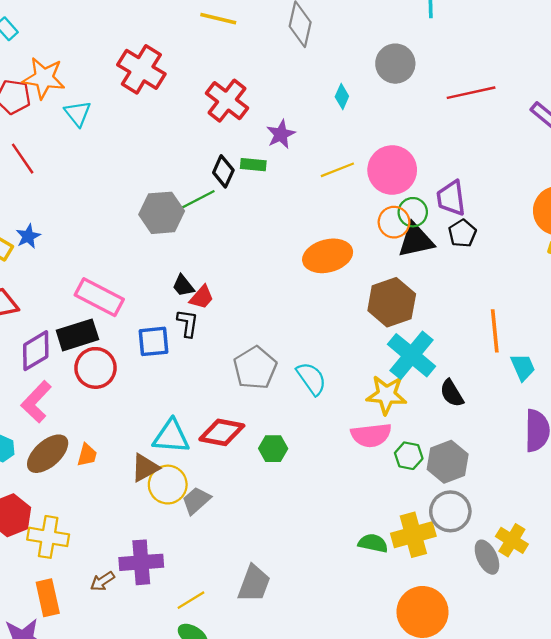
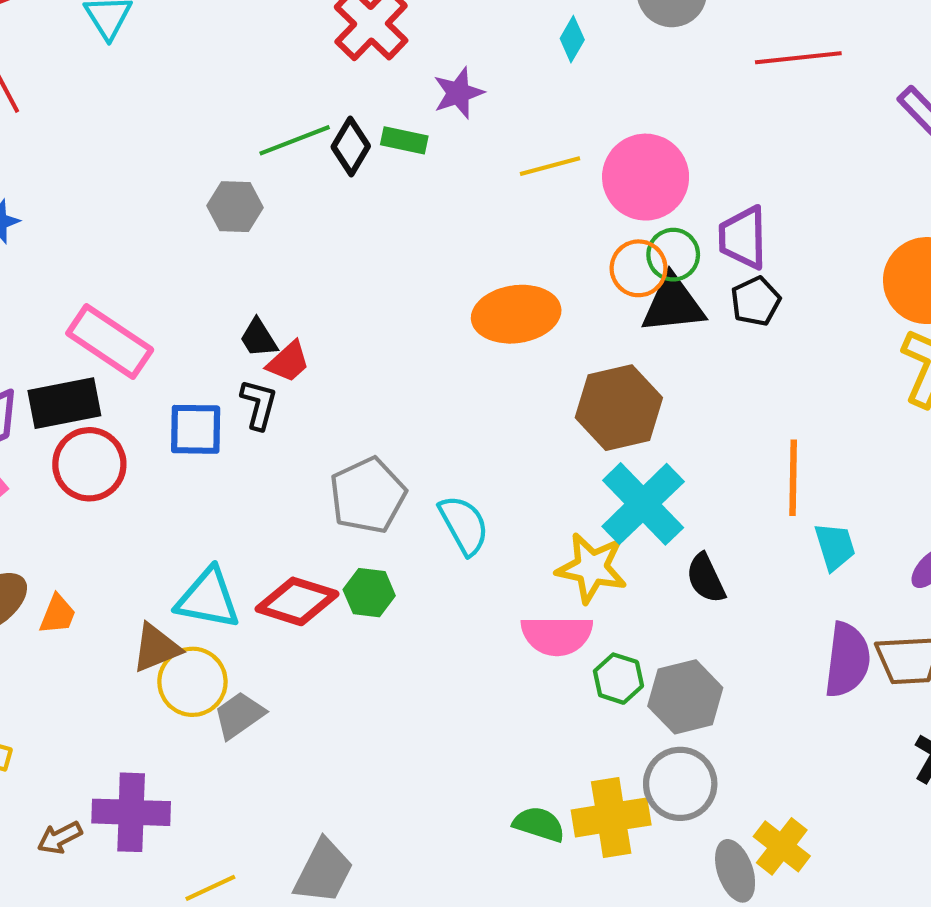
green line: (196, 201) -> (295, 140), moved
gray hexagon: (162, 213) -> (235, 207), size x0.7
green hexagon: (273, 449) -> (369, 593), moved

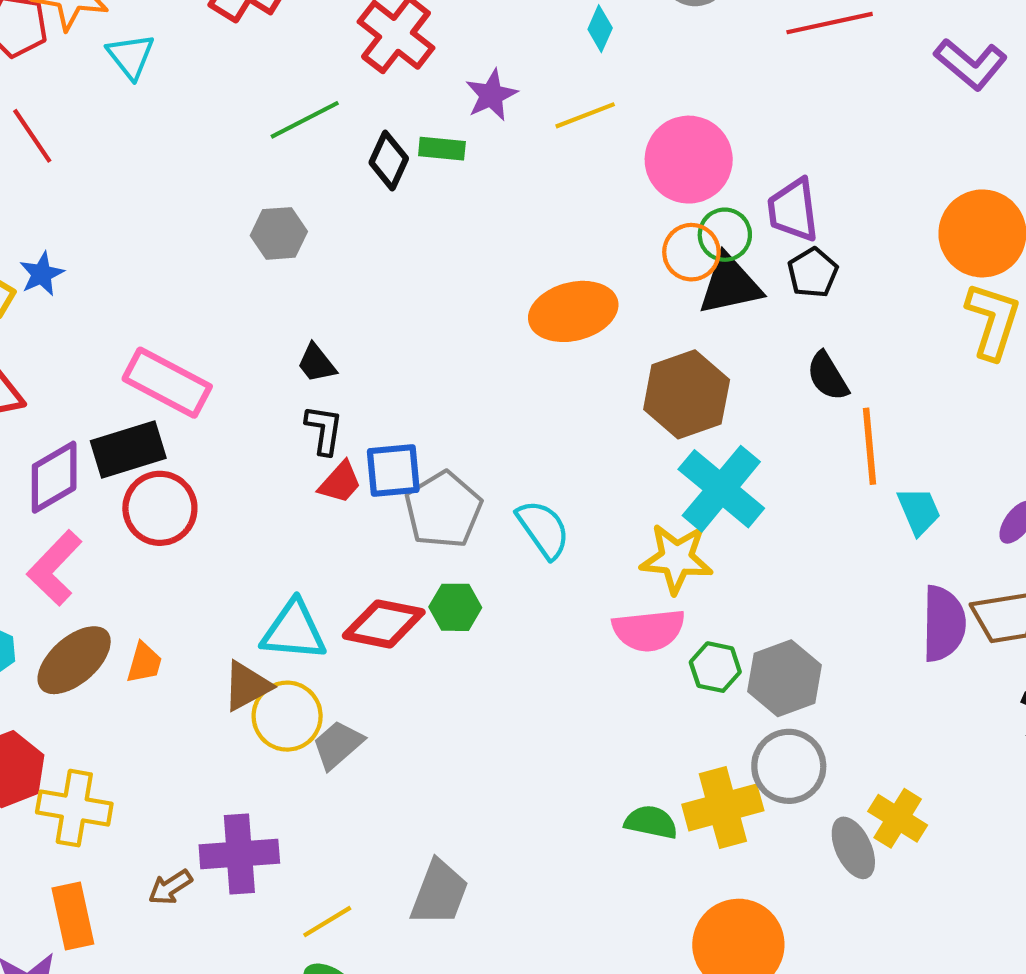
green line: (295, 140) -> (305, 120), moved
yellow line: (550, 166) -> (585, 115), moved
red trapezoid: (288, 362) -> (340, 482), moved
blue square: (196, 429) -> (393, 470), moved
black semicircle: (706, 578) -> (828, 376), moved

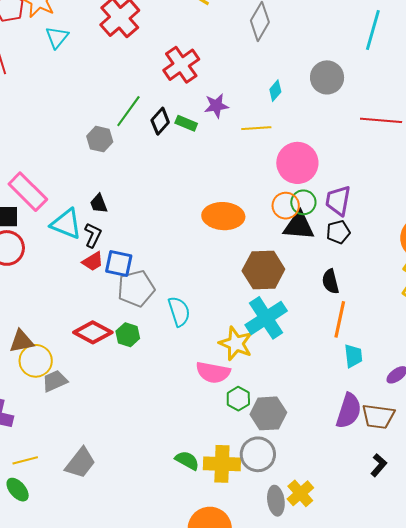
green line: (305, 120) -> (128, 111), moved, turned -44
cyan triangle: (294, 631) -> (66, 224), moved

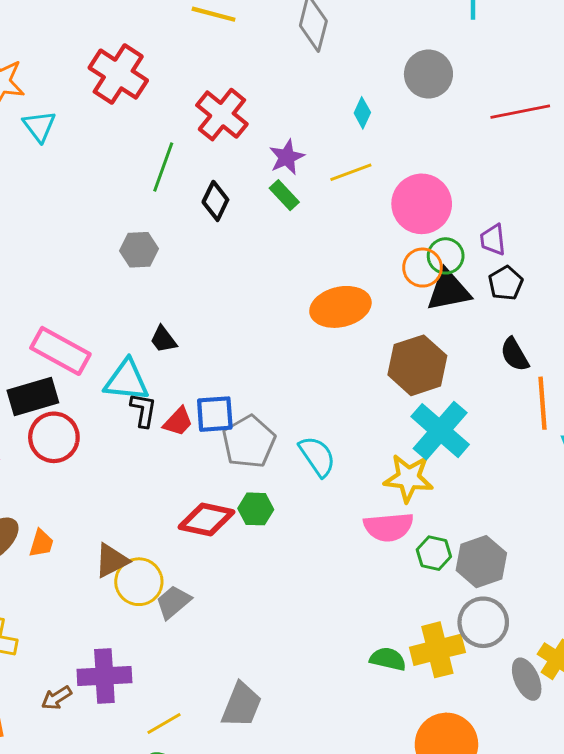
green line: (128, 111) -> (163, 167), moved
green rectangle: (186, 123) -> (284, 195), moved, turned 40
purple trapezoid: (338, 201) -> (493, 240), size x0.7
black L-shape: (93, 235) -> (143, 410), moved

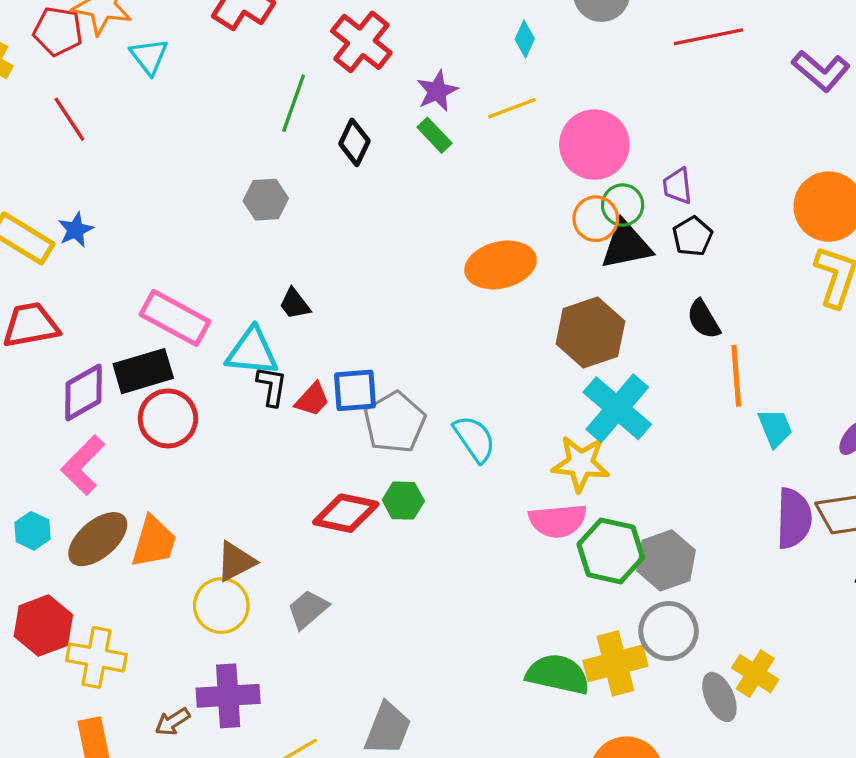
orange trapezoid: (41, 543) -> (154, 542), size x1.6
green hexagon: (434, 553) -> (611, 551), size x1.6
yellow circle: (139, 582) -> (221, 606), moved
green semicircle: (388, 659) -> (558, 674), size x1.5

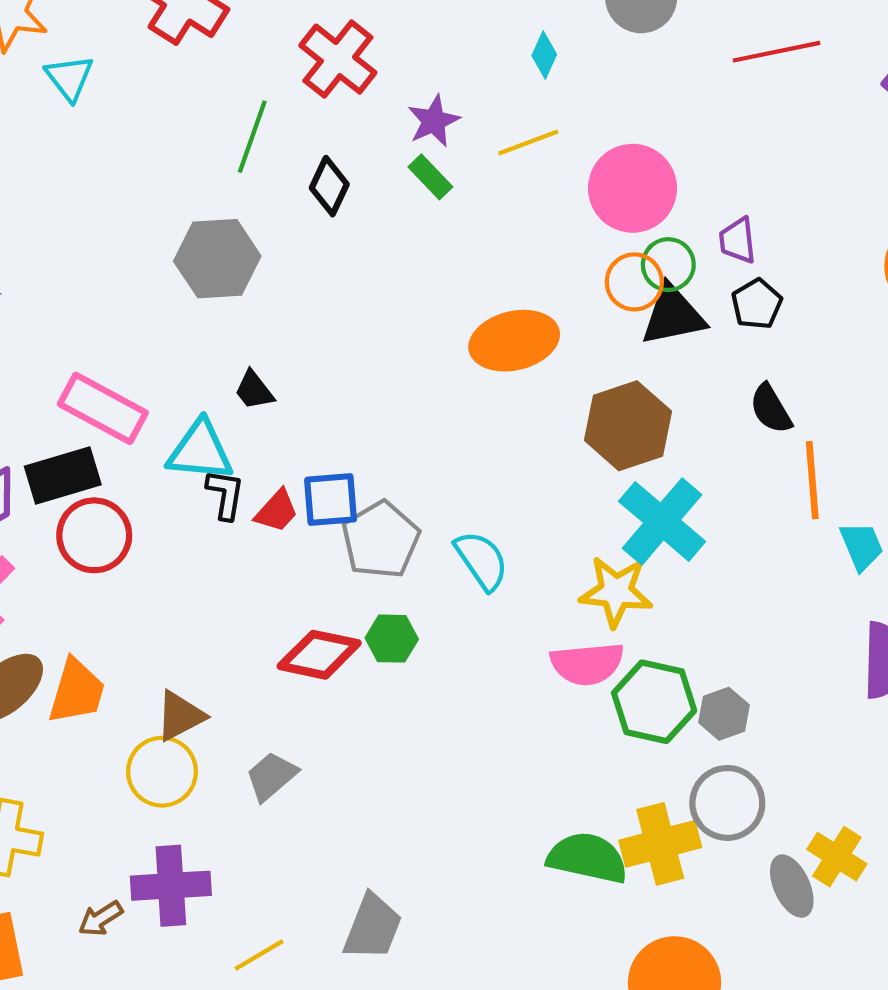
gray hexagon: (266, 200) -> (217, 259), size x1.5
gray hexagon: (666, 560) -> (724, 714), size x0.7

